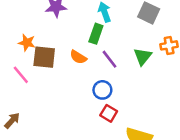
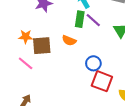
purple line: (110, 59) -> (93, 20), moved
red square: (109, 113) -> (102, 81), size x1.5

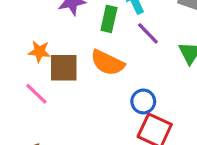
green rectangle: (80, 19) -> (109, 19), moved
orange semicircle: (69, 40) -> (107, 63), size x1.5

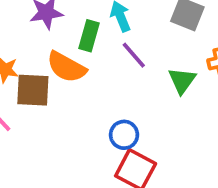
orange semicircle: (107, 63) -> (66, 67), moved

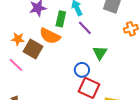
green triangle: (182, 81) -> (100, 53), moved
brown square: (33, 90) -> (33, 49), turned 30

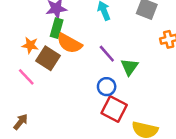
green rectangle: (61, 19) -> (57, 28), moved
purple line: (85, 28) -> (107, 54), moved

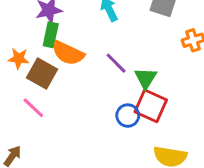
pink line: (26, 77) -> (33, 108), moved
blue circle: (107, 87) -> (128, 116), moved
red square: (114, 109) -> (151, 106), moved

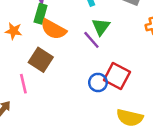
brown square: (42, 74) -> (41, 60), moved
green triangle: (146, 78) -> (101, 27), moved
pink line: (33, 108) -> (23, 84), moved, turned 30

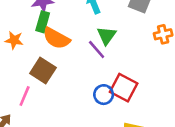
pink line: (23, 84) -> (25, 96), turned 36

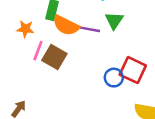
purple line: (97, 49) -> (90, 29), moved, turned -36
pink line: (25, 96) -> (38, 51), moved

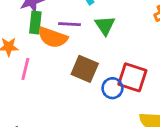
purple line: (90, 29) -> (69, 24), moved
brown square: (54, 57) -> (85, 69), moved

